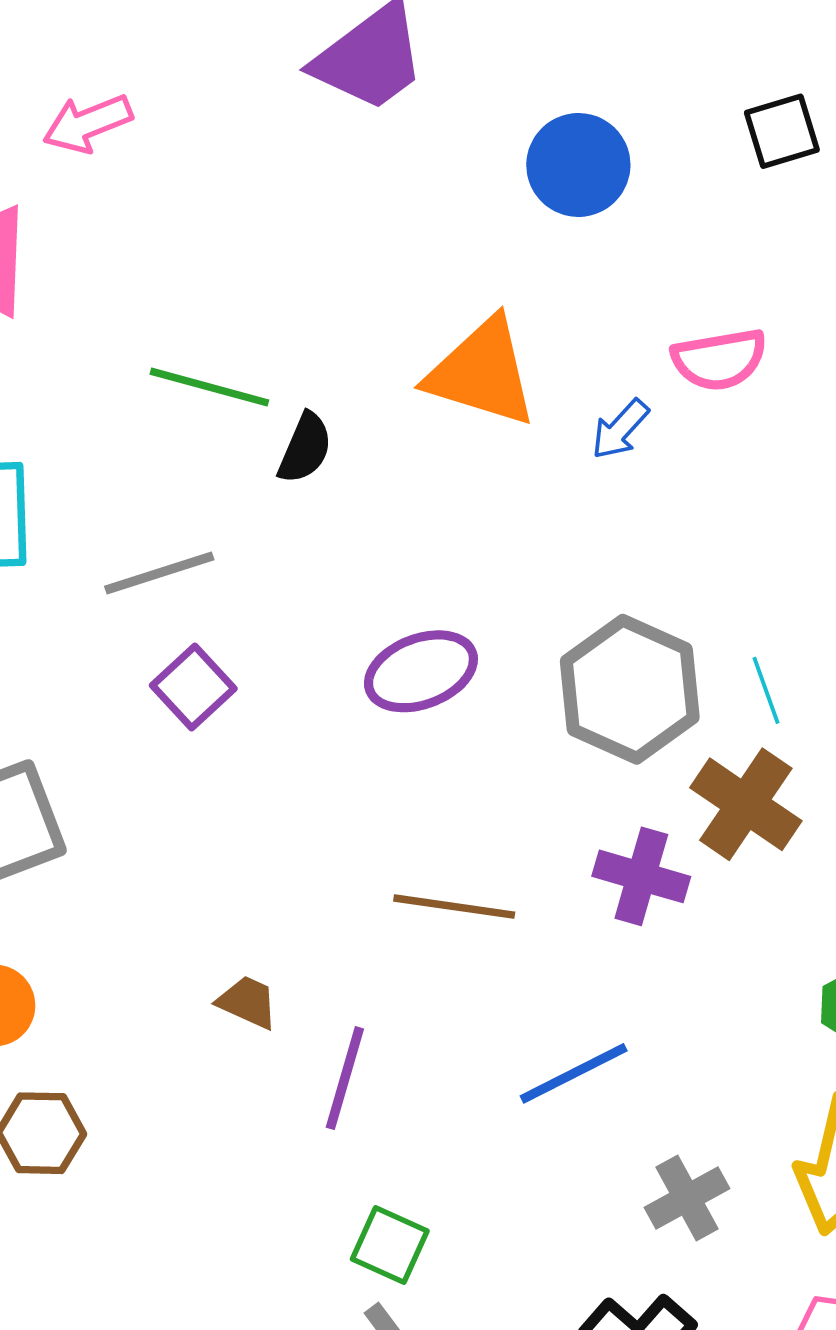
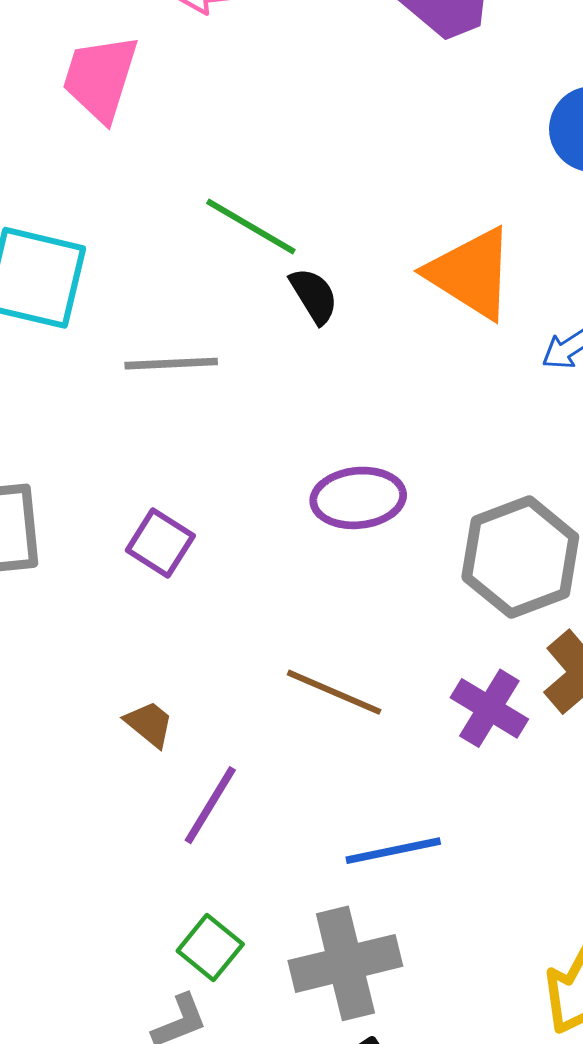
black semicircle: (305, 448) -> (314, 296), turned -70
purple square: (193, 687) -> (160, 543), moved, turned -30
gray cross: (687, 1198) -> (345, 963), moved, size x1.6

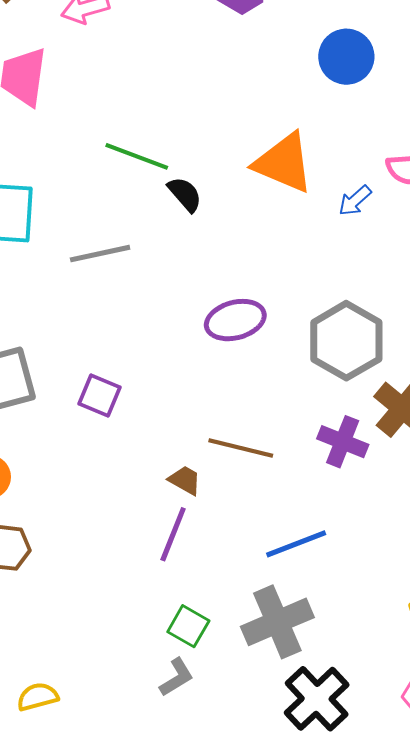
purple square: (160, 543) -> (100, 396), moved
brown trapezoid: (149, 724) -> (185, 480), moved

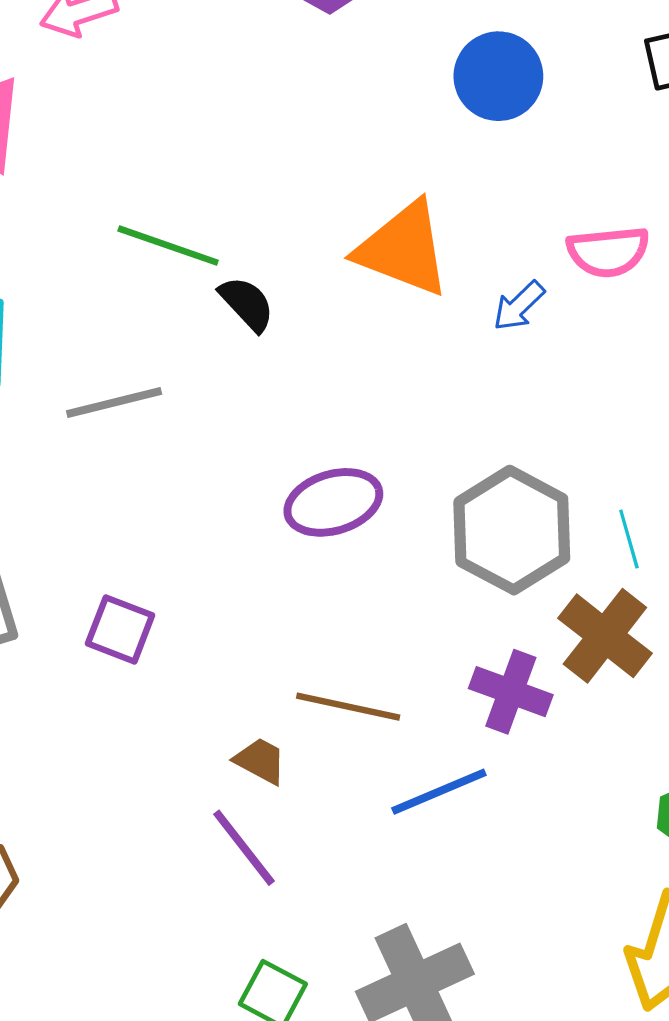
purple line: (173, 534) -> (244, 848), turned -58
blue line: (296, 544) -> (439, 792), moved

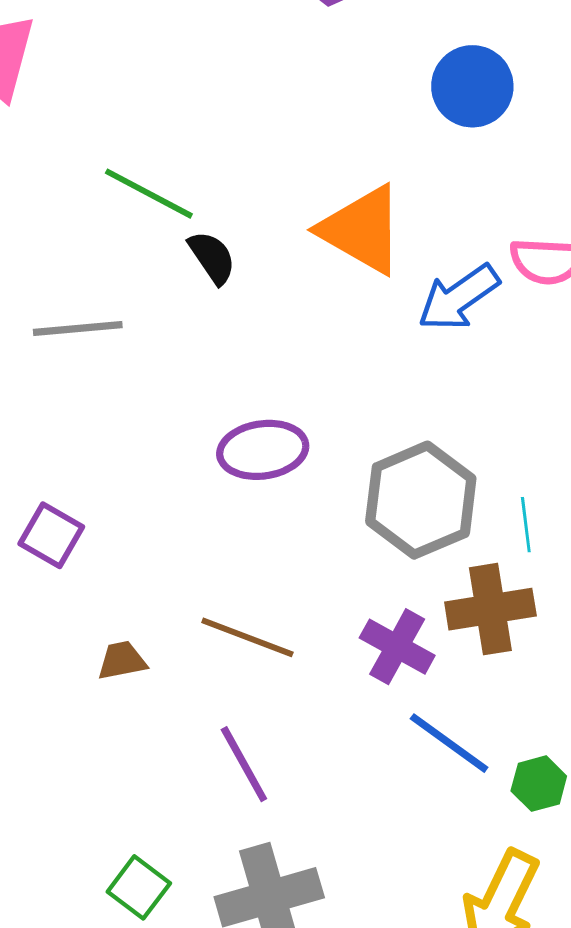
blue arrow: (519, 306) -> (459, 298), size x1.6
brown cross: (605, 636) -> (490, 609), turned 34
brown trapezoid: (260, 761) -> (122, 661), moved, turned -48
blue line: (439, 792) -> (449, 743), moved, turned 50
purple line: (244, 848) -> (244, 764), moved

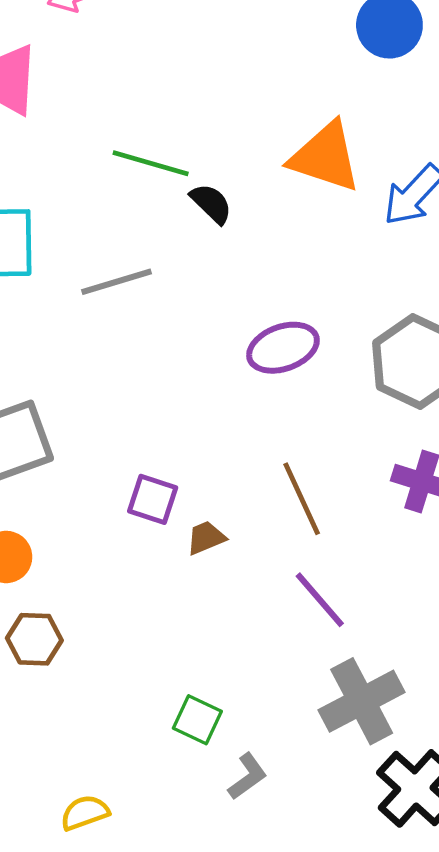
purple square: (51, 535) -> (153, 499), moved
brown line: (247, 637) -> (302, 499), turned 56
green square: (139, 887) -> (197, 720), moved

